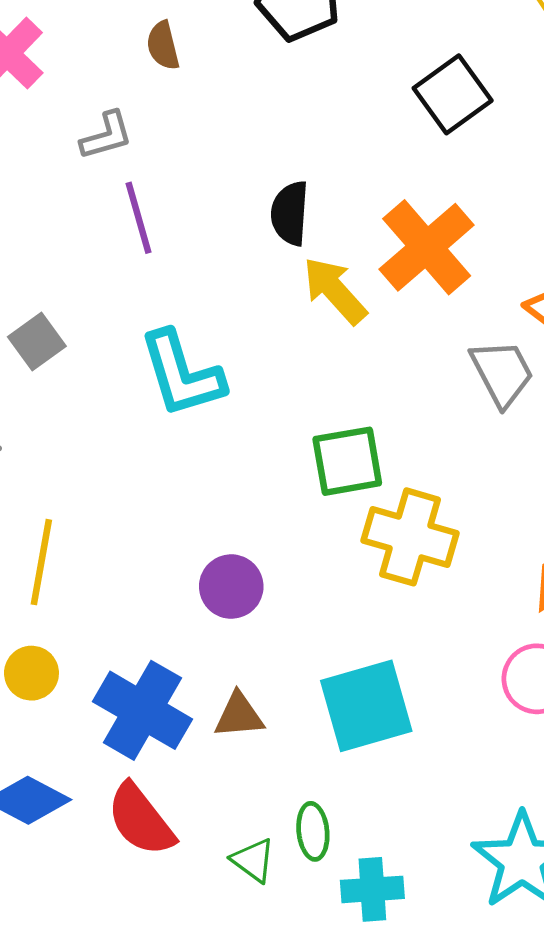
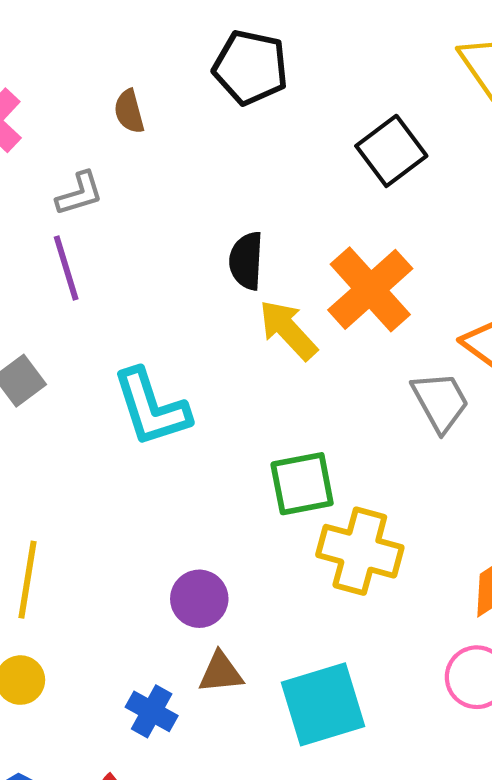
purple line: (139, 218) -> (66, 268), moved
blue cross: (142, 710) -> (152, 711), moved, size x0.6
brown triangle: (239, 715) -> (221, 673), moved

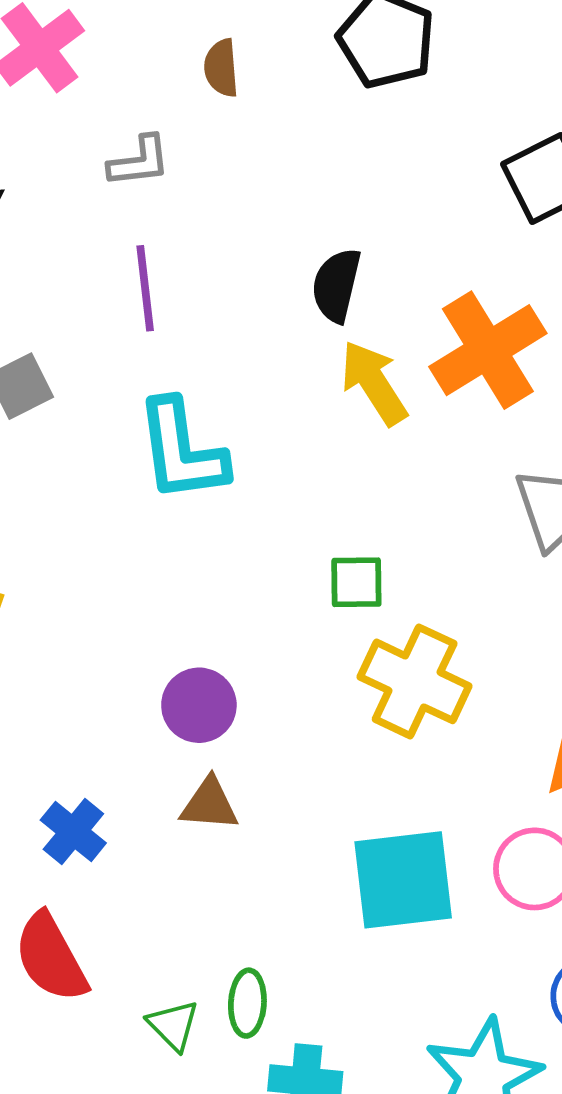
purple line: (66, 268) -> (145, 288), moved
green square: (302, 484) -> (356, 582), size x0.7
cyan square: (323, 704) -> (403, 880), moved
blue cross: (152, 711) -> (73, 832), moved

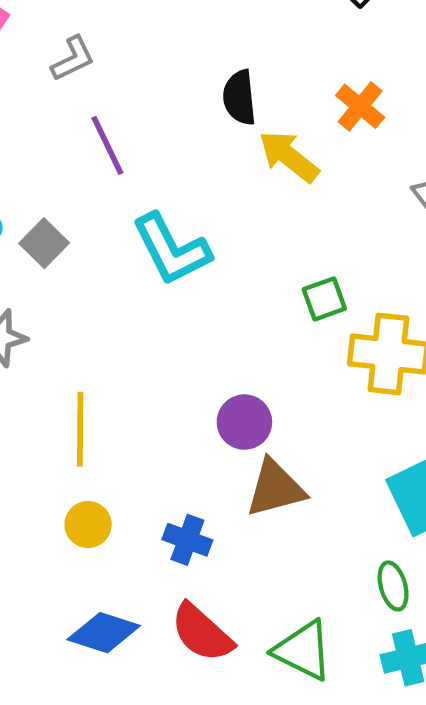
orange cross: (488, 350) -> (360, 106), size x0.6
brown triangle: (209, 804) -> (275, 488), size x1.4
green ellipse: (247, 1003) -> (393, 586), moved
green triangle: (173, 1025) -> (303, 650), size x1.6

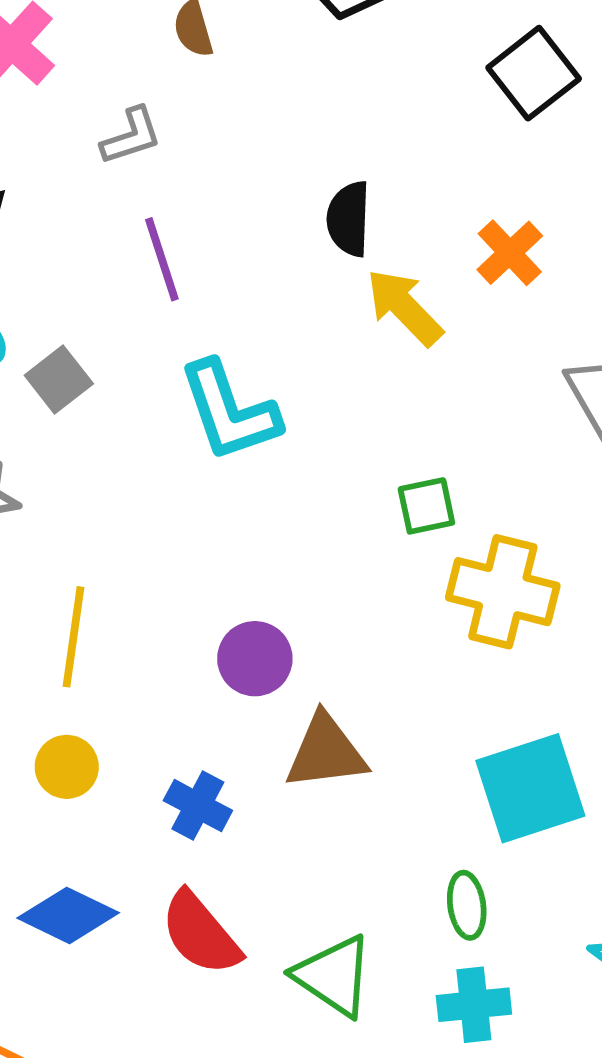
purple circle: (244, 422) -> (255, 659), moved

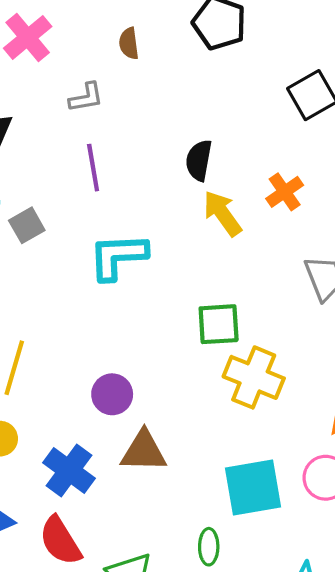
cyan L-shape: (229, 411) -> (118, 256), turned 98
green square: (426, 506) -> (219, 324), size x1.4
blue cross: (198, 806) -> (69, 470), size x1.4

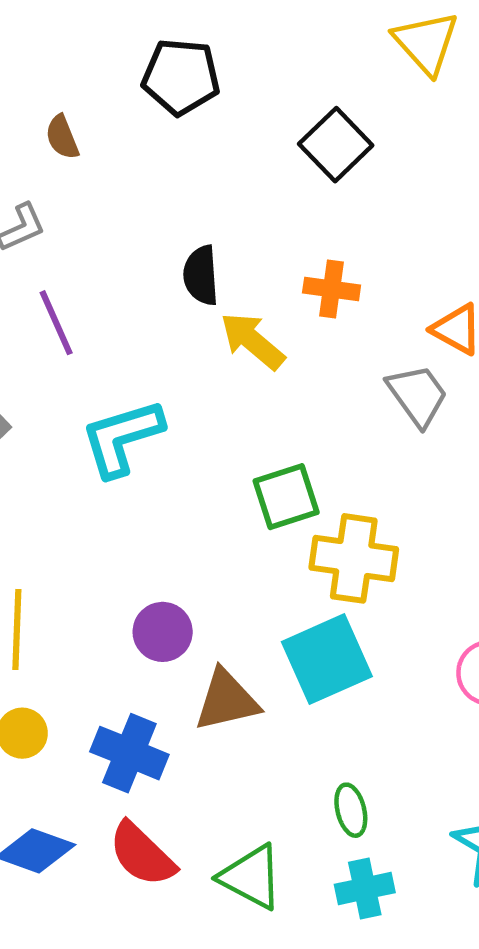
orange cross: (285, 192) -> (332, 289), turned -33
cyan square: (253, 488) -> (327, 659), moved

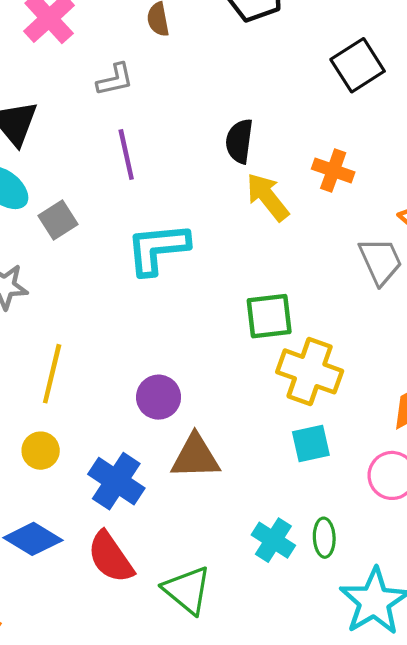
cyan square: (327, 659) -> (311, 444), moved, size x0.6
green ellipse: (351, 810) -> (324, 538), moved
cyan cross: (365, 888) -> (273, 540), moved, turned 33

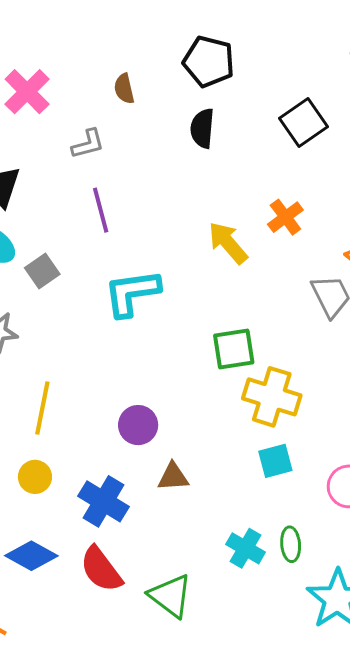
black semicircle: (239, 141) -> (202, 128), moved
orange cross: (333, 171) -> (285, 217), turned 36
brown triangle: (195, 457) -> (173, 477), size x0.7

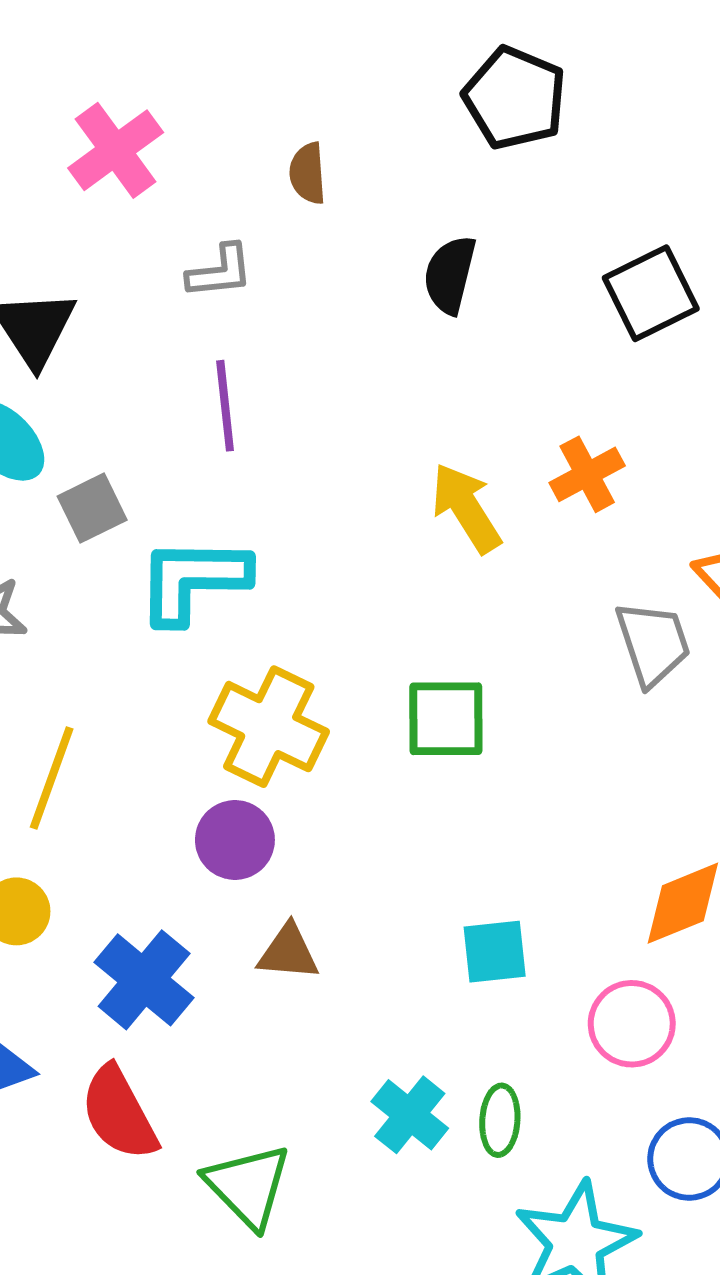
black pentagon: (209, 61) -> (515, 98), moved
cyan L-shape: (132, 293) -> (193, 580), moved
yellow cross: (272, 397) -> (269, 727), moved

